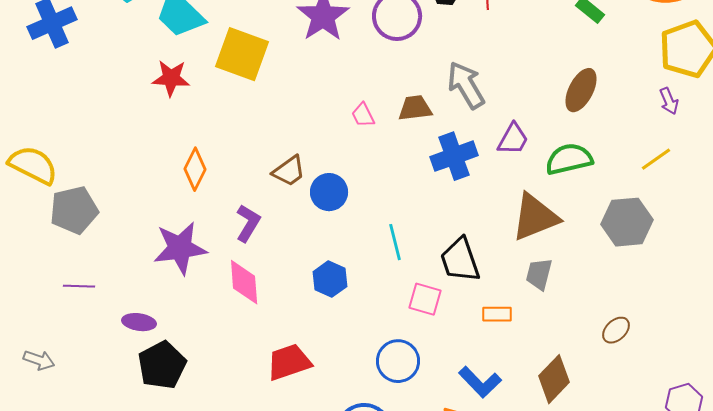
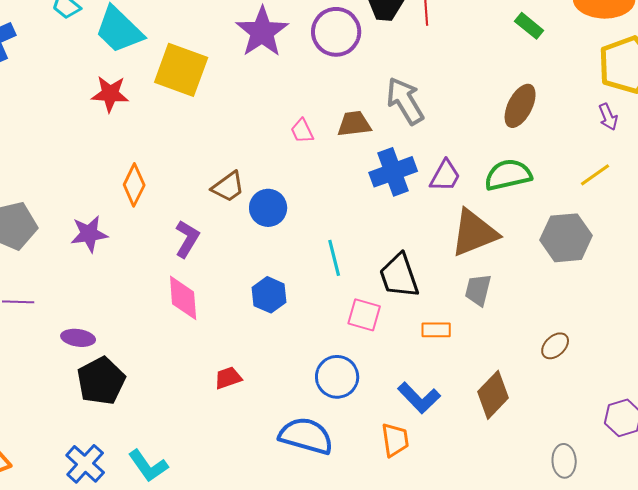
purple trapezoid: (513, 139) -> (445, 176), moved
purple star: (180, 248) -> (89, 234), moved, size x0.7
red trapezoid: (289, 362) -> (228, 378), size x0.6

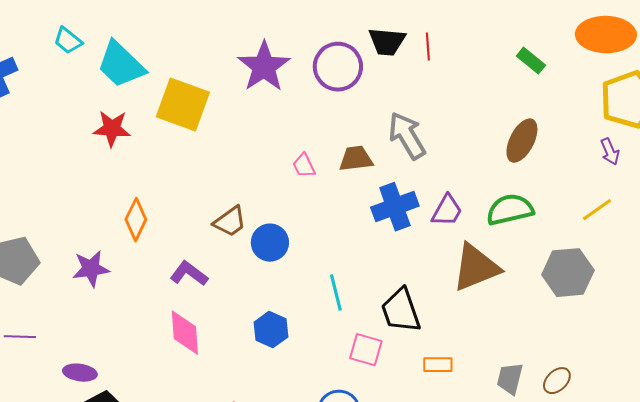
purple L-shape: (187, 239) -> (189, 274), turned -84
gray trapezoid: (478, 290) -> (510, 379), moved

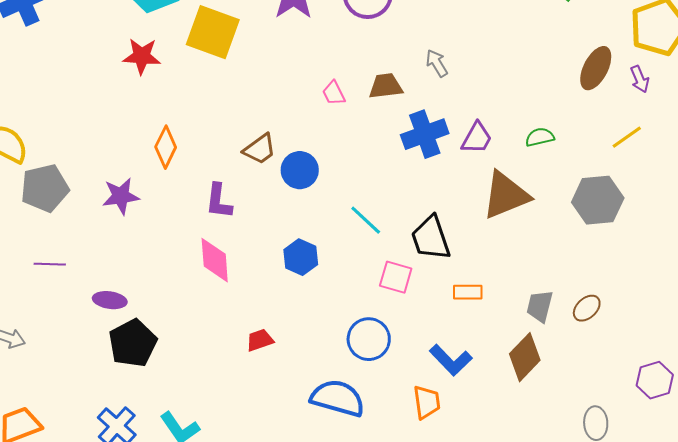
gray arrow: (407, 136) -> (437, 63), size x0.6
brown ellipse: (522, 141) -> (596, 68), moved
green semicircle: (510, 210) -> (540, 137), size x0.6
purple L-shape: (189, 274) -> (219, 201), turned -120
cyan line: (336, 293) -> (366, 220), turned -33

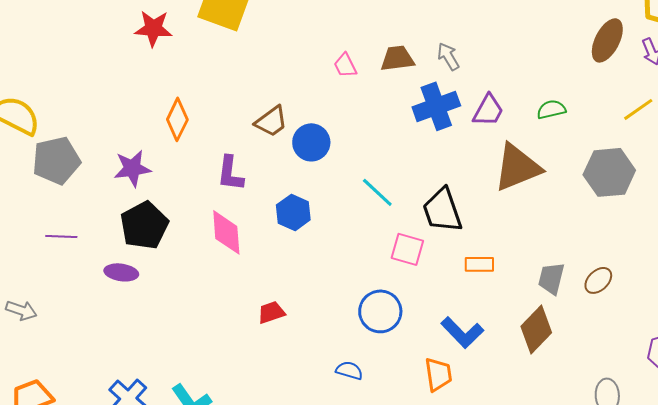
gray arrow: (437, 63) -> (448, 56), moved
blue hexagon: (301, 257) -> (293, 212), moved
black pentagon: (133, 343) -> (144, 225), moved
blue semicircle: (338, 398) -> (349, 370), size x0.5

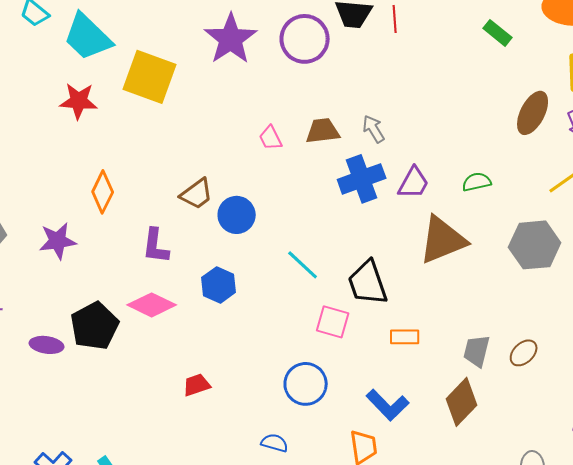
black pentagon: (144, 225) -> (95, 326), moved
pink diamond: (226, 232) -> (152, 305), turned -60

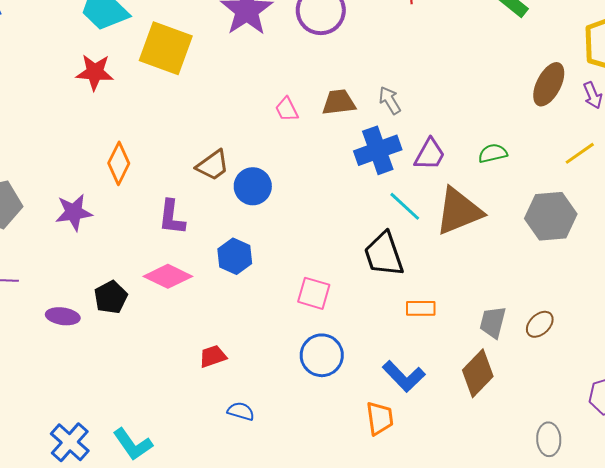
cyan line: (303, 265) -> (405, 206), moved
pink square: (333, 322) -> (314, 293), moved
black pentagon: (95, 326) -> (111, 297), size x0.7
blue semicircle: (275, 443) -> (241, 411), moved

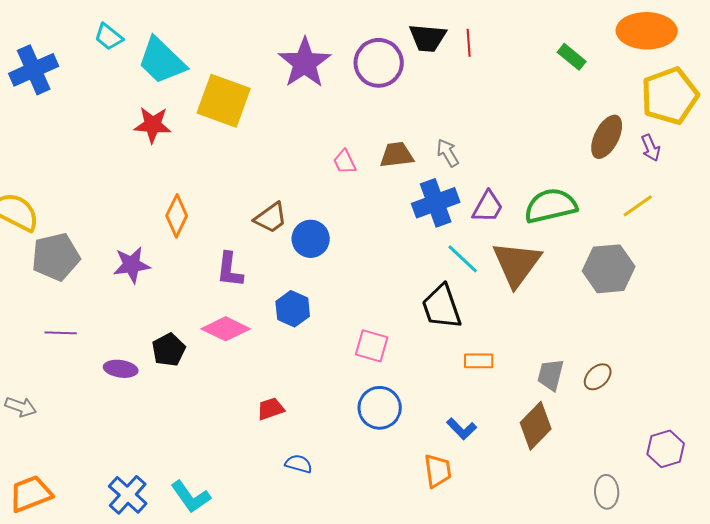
green semicircle: (493, 153) -> (551, 206), size x1.8
brown triangle: (459, 211) -> (517, 264), turned -32
blue L-shape: (404, 376) -> (462, 429), size x0.7

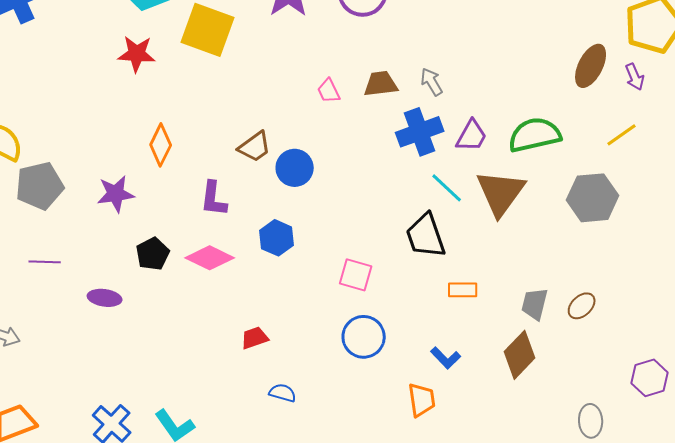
black pentagon: (169, 350) -> (153, 254), moved

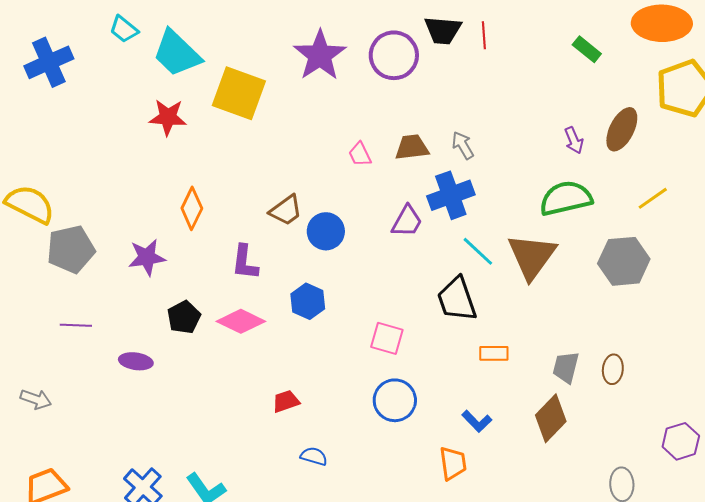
purple arrow: (635, 77) -> (574, 140), moved
purple trapezoid: (472, 136) -> (407, 221), moved
brown ellipse: (582, 306) -> (613, 369), turned -40

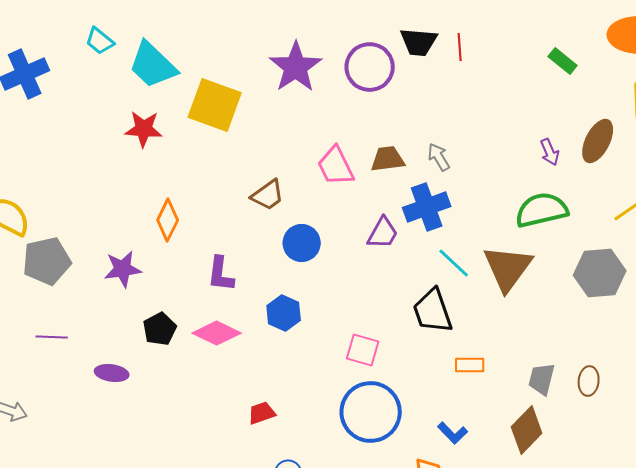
pink trapezoid: (360, 154) -> (336, 166), size x1.6
brown trapezoid: (286, 210) -> (268, 195), moved
blue circle: (395, 400) -> (371, 412), size x1.4

